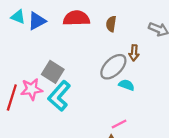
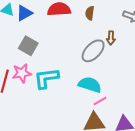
gray square: (53, 72) -> (28, 46), moved
cyan semicircle: (127, 85) -> (90, 85), moved, size x1.6
cyan L-shape: (59, 96) -> (46, 78), turned 44

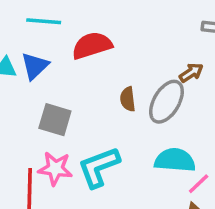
brown semicircle: (90, 13) -> (128, 99), moved
brown arrow: (111, 38) -> (191, 73), turned -112
pink star: (22, 73) -> (55, 169), turned 30

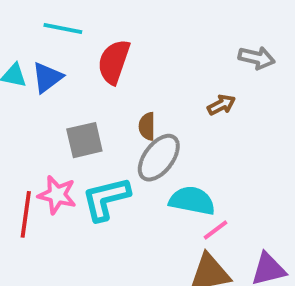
red semicircle: (92, 45) -> (114, 62), turned -60
gray ellipse: (166, 102) -> (159, 158), moved
gray square: (55, 120) -> (84, 140), moved, turned -36

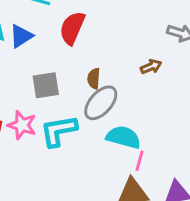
pink line: (216, 230) -> (139, 161), turned -42

